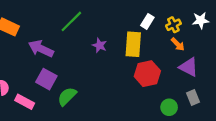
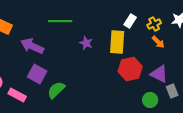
green line: (71, 21) -> (60, 21), turned 45
purple triangle: (189, 67) -> (159, 74), moved

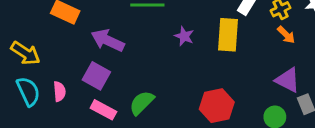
red hexagon: (130, 69) -> (217, 106), moved
purple square: (37, 74) -> (96, 76), moved
pink rectangle: (17, 95) -> (103, 110), moved

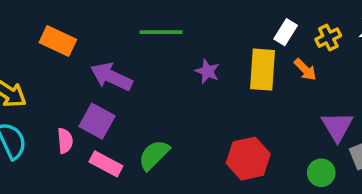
orange arrow: (286, 35) -> (305, 70), moved
purple triangle: (288, 80) -> (337, 126), turned 32
pink semicircle: (59, 91) -> (65, 141), moved

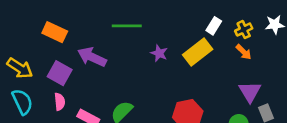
yellow rectangle: (262, 70) -> (198, 52), turned 48
orange arrow: (305, 70) -> (244, 52), moved
purple square: (97, 121) -> (60, 73), moved

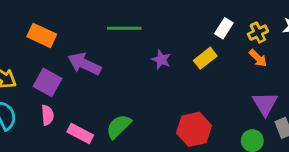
yellow rectangle: (198, 52) -> (205, 58), size x0.7

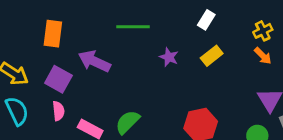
white rectangle: (224, 28) -> (206, 20), moved
orange rectangle: (42, 35) -> (53, 34), turned 72

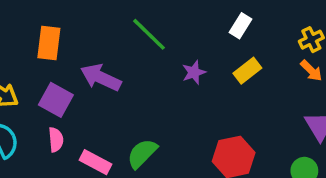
green line: (133, 27) -> (149, 34), turned 44
purple star: (169, 57) -> (194, 72), turned 30

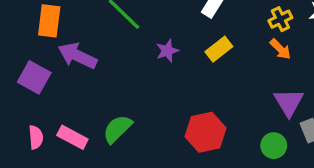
orange rectangle: (49, 43) -> (49, 21), moved
pink semicircle: (56, 140) -> (36, 137), moved

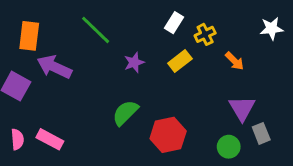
yellow cross: (280, 19) -> (205, 34), moved
green semicircle: (117, 129) -> (125, 113), moved

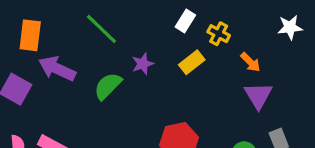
yellow cross: (205, 34) -> (219, 34), turned -36
purple triangle: (242, 108) -> (258, 95), moved
green semicircle: (125, 113) -> (108, 86), moved

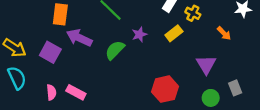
orange arrow: (250, 62) -> (224, 33), moved
purple triangle: (258, 95) -> (206, 65), moved

